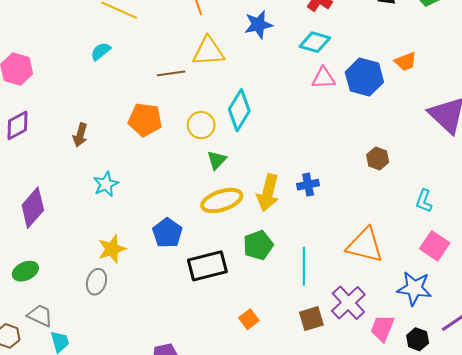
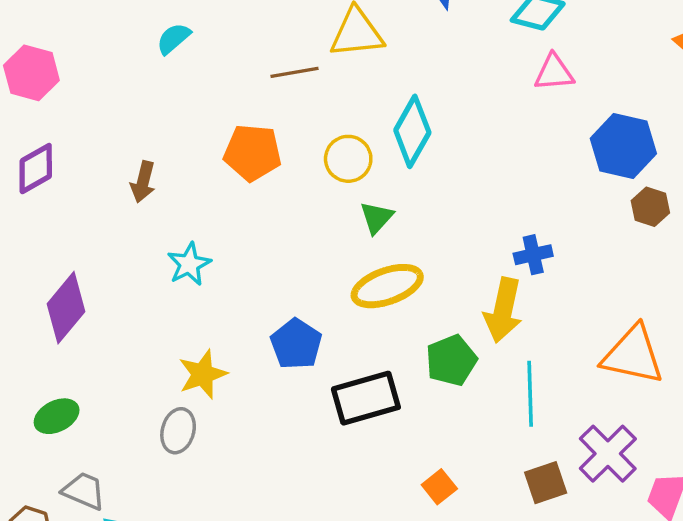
blue hexagon: (364, 77) -> (623, 146), moved
yellow arrow: (268, 193) -> (503, 310), moved

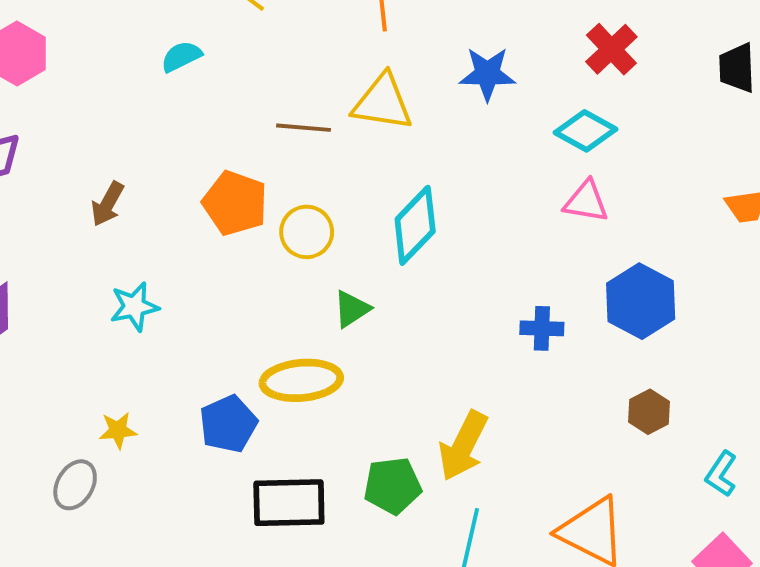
yellow circle: (348, 159) -> (307, 232), moved
brown hexagon: (650, 207) -> (649, 412), moved
blue cross: (533, 255) -> (542, 328), moved
yellow ellipse: (387, 286) -> (301, 380), moved
yellow star: (203, 374) -> (118, 430), size x0.7

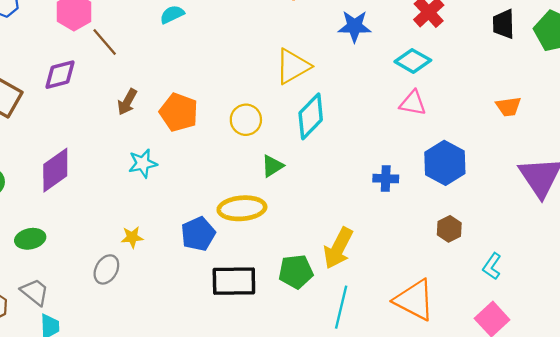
yellow triangle: (382, 102) -> (293, 66), moved, turned -39
brown line: (303, 128) -> (105, 42), moved, turned 44
orange pentagon: (235, 203) -> (179, 112), moved

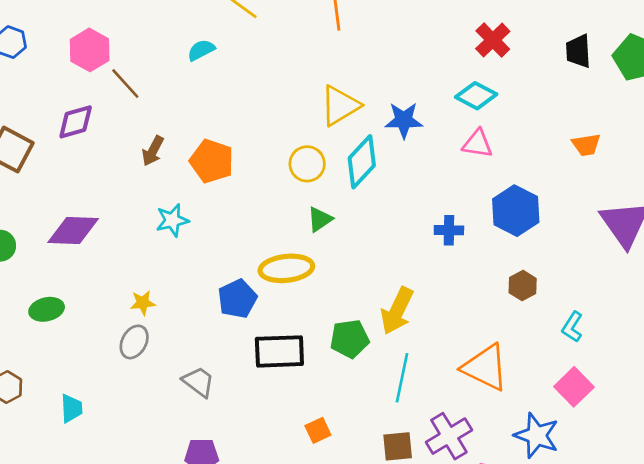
blue star: (355, 26) -> (404, 120), moved
yellow circle: (246, 120) -> (307, 164), moved
purple diamond: (55, 170) -> (73, 231), turned 39
yellow star: (132, 237) -> (143, 303), moved
gray trapezoid: (35, 292) -> (199, 382), moved

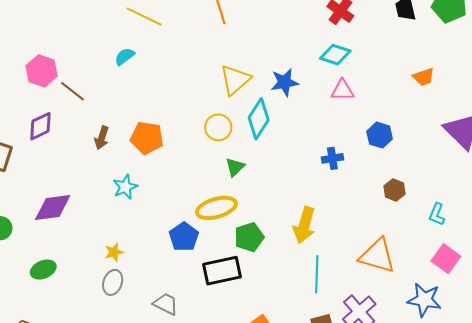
blue hexagon: (516, 211) -> (380, 135), size x0.7
green pentagon: (350, 339) -> (249, 237), moved

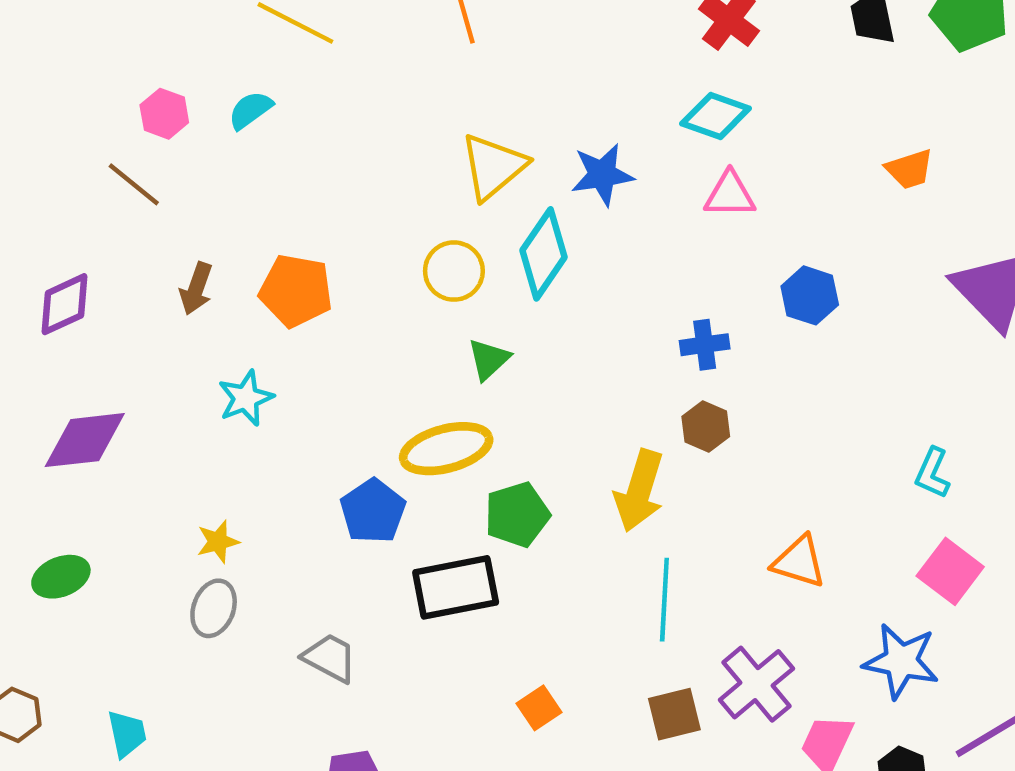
pink hexagon: (42, 71) -> (164, 114), moved, size x0.7
purple diamond: (40, 126) -> (64, 304), moved
brown hexagon: (395, 190) -> (706, 426), moved
orange triangle: (377, 256) -> (799, 562), size x0.7

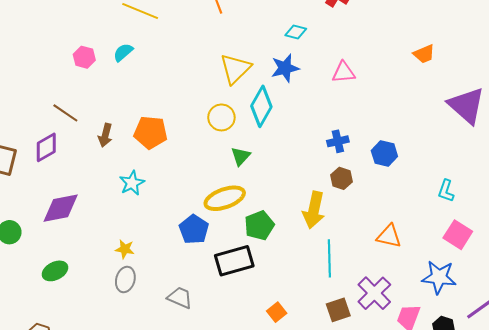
cyan diamond: (716, 116) -> (296, 32), moved, size x0.7
brown line: (134, 184) -> (65, 113), moved
blue hexagon: (810, 295) -> (384, 153), moved
yellow star: (218, 542) -> (125, 249), turned 30

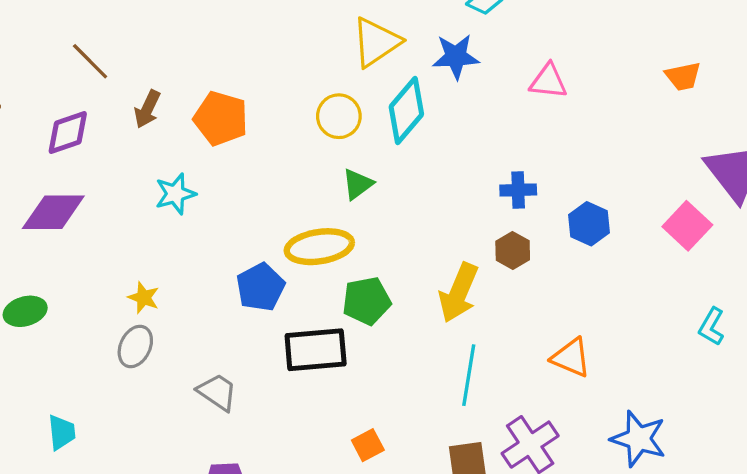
purple diamond: (46, 147) -> (68, 133), moved
cyan L-shape: (446, 191) -> (712, 327), moved
pink square: (458, 235) -> (687, 226), moved

